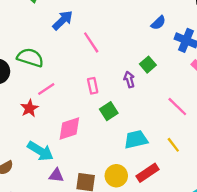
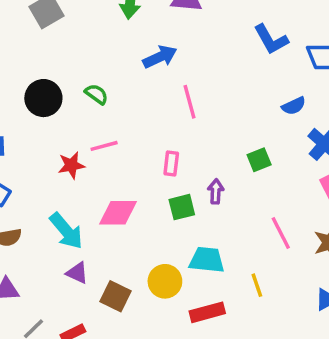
green semicircle: (30, 58) -> (96, 94), size x0.6
purple arrow: (129, 79) -> (216, 191), moved
yellow circle: (116, 176) -> (165, 281), moved

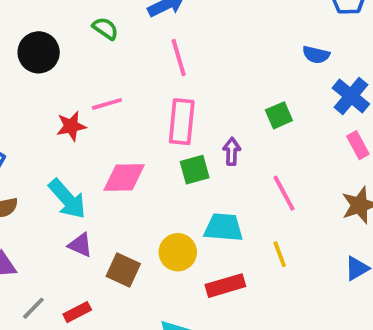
green semicircle: (96, 94) -> (105, 29), moved
pink line: (190, 102) -> (179, 58), moved
blue semicircle: (294, 106) -> (316, 55), turned 40
pink rectangle: (171, 163) -> (182, 122), size x1.6
pink line: (281, 233) -> (284, 193), moved

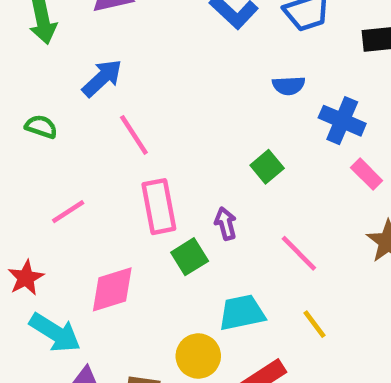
red star: (71, 126) -> (26, 278), moved

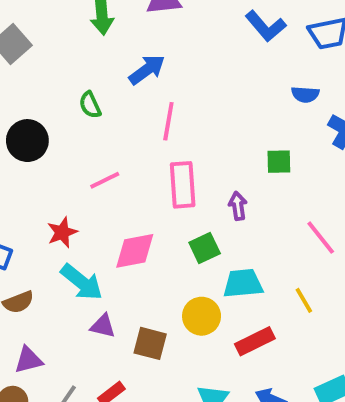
green semicircle: (41, 127) -> (90, 105), turned -140
pink line: (134, 135) -> (168, 121), turned 36
green square: (267, 167) -> (279, 162), turned 32
pink line: (299, 253) -> (321, 238), moved
green square: (190, 257) -> (205, 248), moved

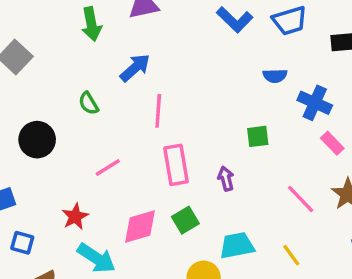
green square: (205, 248) -> (185, 220), moved

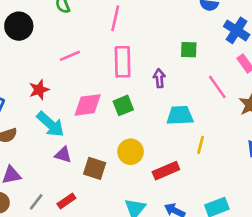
pink line: (301, 199) -> (217, 87), moved
cyan trapezoid: (237, 246) -> (180, 115), moved
yellow line: (291, 255) -> (201, 145), turned 42

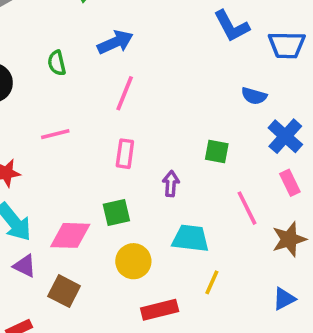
pink rectangle: (123, 62) -> (125, 154), size x0.7
pink diamond: (88, 105) -> (70, 235), moved
yellow circle: (131, 152) -> (133, 261), moved

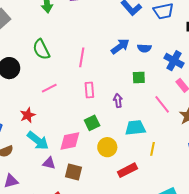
blue arrow: (115, 42) -> (120, 46), moved
green semicircle: (57, 63) -> (41, 49), size x1.5
blue semicircle: (254, 96) -> (144, 48), moved

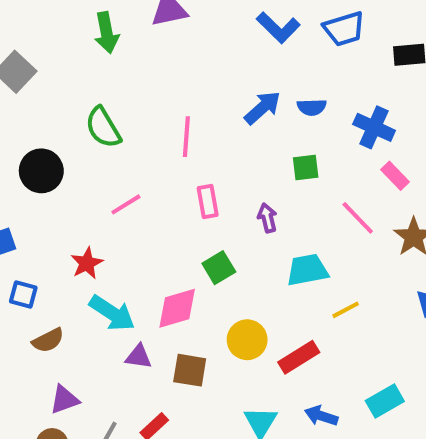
yellow circle: (107, 147) -> (247, 340), moved
yellow line: (152, 149) -> (346, 310), turned 56

